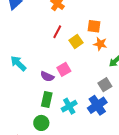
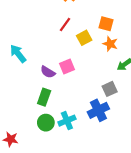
cyan cross: (69, 106) -> (67, 121), moved
green circle: (41, 123) -> (46, 123), moved

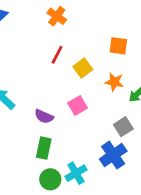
orange square: (106, 24) -> (118, 46), moved
orange star: (110, 44) -> (114, 82), moved
pink square: (67, 67) -> (78, 105), moved

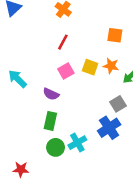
yellow square: (83, 68) -> (90, 67), moved, turned -35
pink square: (78, 105) -> (66, 71), moved

